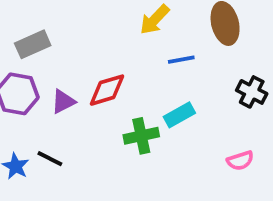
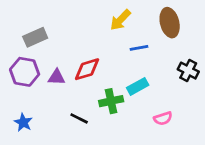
purple triangle: (63, 101) -> (57, 77), turned 30
black line: (50, 159) -> (79, 118), moved
pink semicircle: (240, 161) -> (163, 118), moved

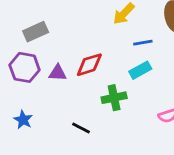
cyan rectangle: (138, 86) -> (140, 70), moved
black line: (79, 118) -> (81, 128), moved

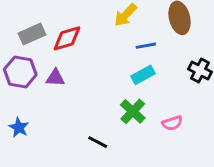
red diamond: (89, 65) -> (67, 38), moved
green cross: (114, 98) -> (133, 111), moved, turned -35
black line: (81, 128) -> (98, 142), moved

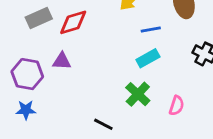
purple hexagon: (20, 72) -> (27, 74), moved
pink semicircle: (172, 123) -> (177, 106), turned -54
blue star: (19, 127) -> (26, 110), turned -30

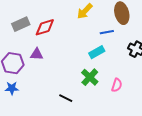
blue line: (151, 30) -> (107, 32), moved

